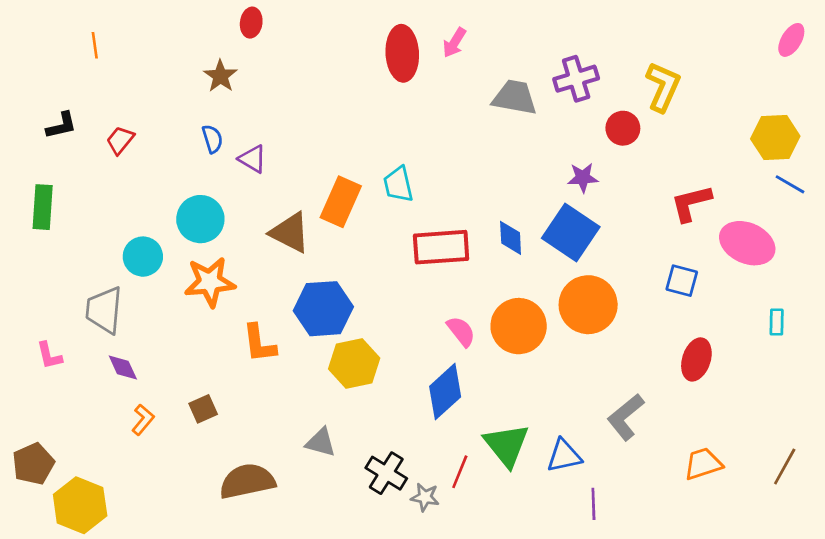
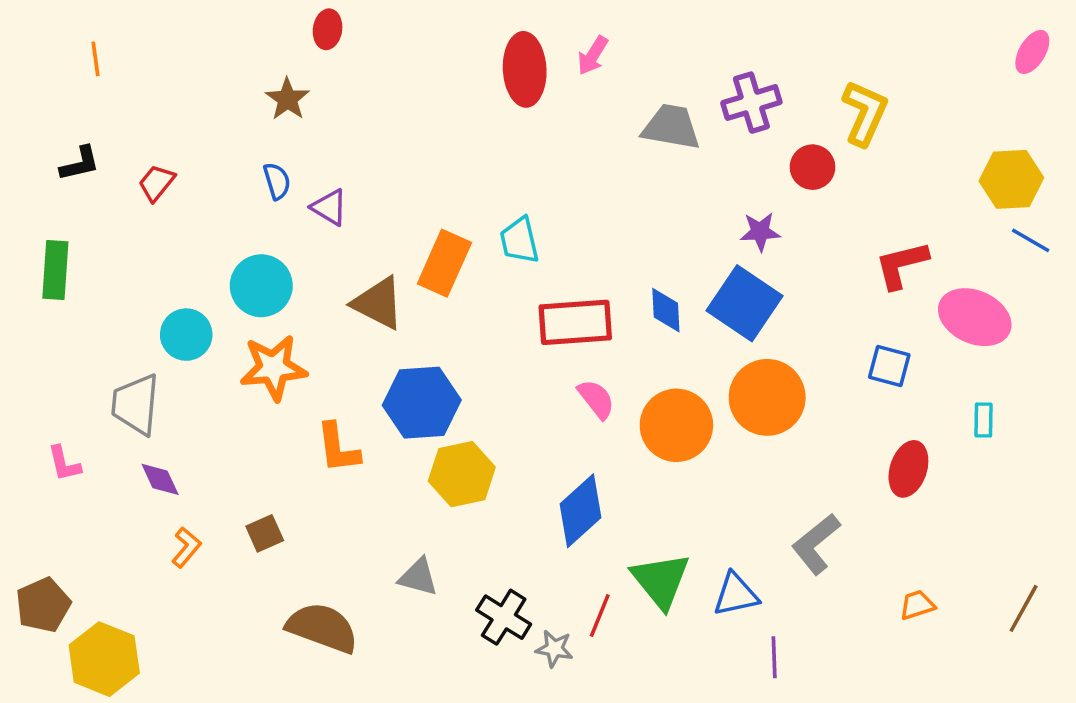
orange line: (95, 45) -> (96, 59), moved
cyan rectangle: (777, 322) -> (983, 420), moved
pink semicircle: (461, 331) -> (596, 399), moved
orange trapezoid: (703, 464) -> (917, 605), size x0.7
brown semicircle: (247, 481) -> (322, 628), turned 32

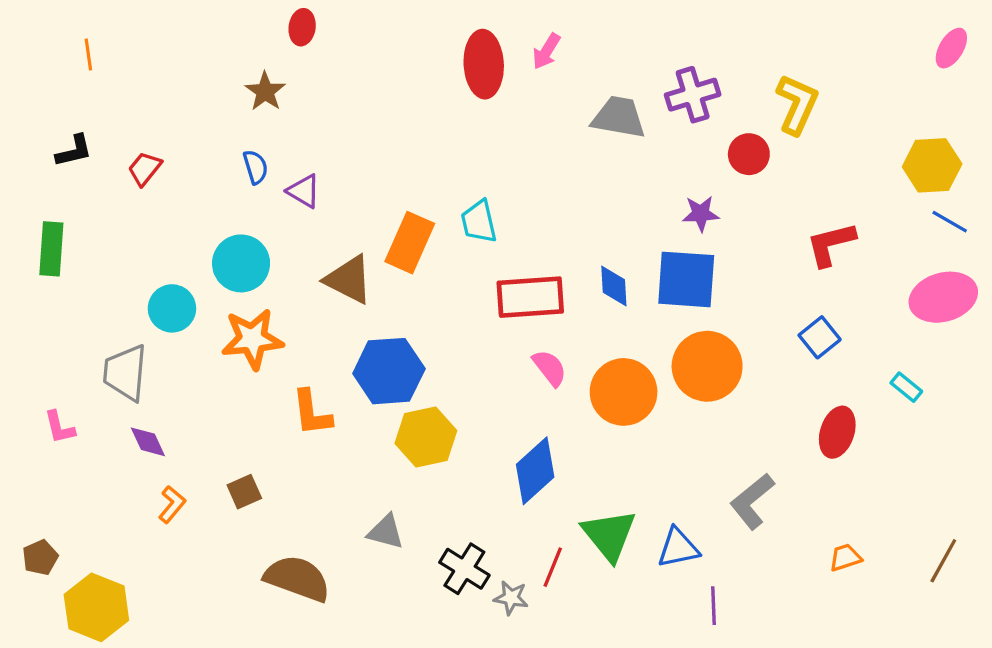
blue square: (744, 303) -> (686, 279), turned -30
pink ellipse: (975, 317) -> (943, 297), moved, turned -40
blue square: (889, 366) -> (820, 337), turned 36
cyan rectangle: (983, 420) -> (906, 387), turned -52
brown pentagon: (43, 605) -> (40, 557), size x0.7

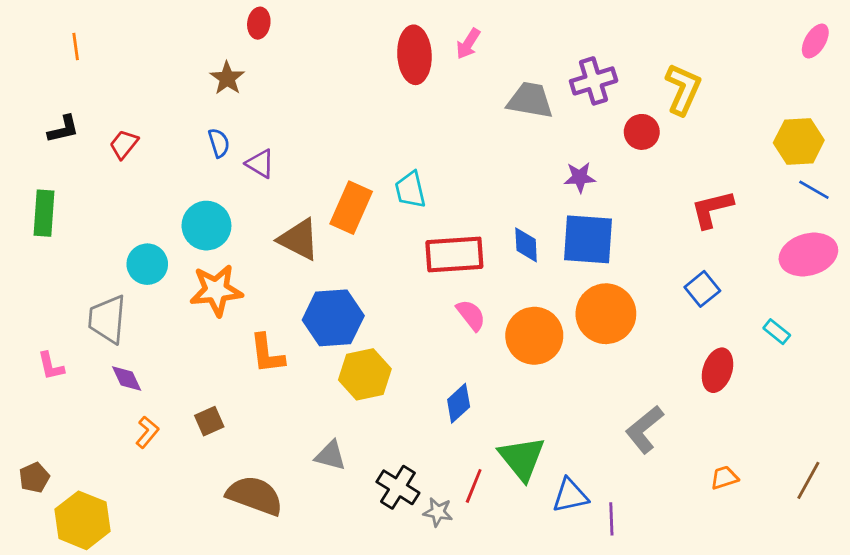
purple star: (701, 214) -> (580, 177), moved
blue diamond: (535, 471) -> (459, 403), size x0.7
blue triangle: (678, 548) -> (570, 496), moved

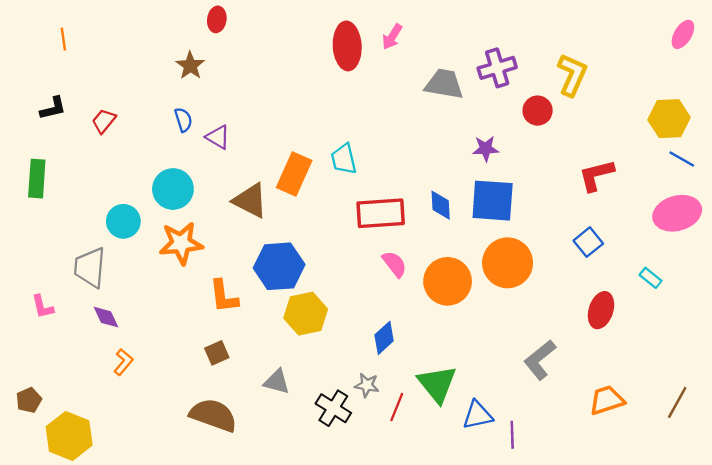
brown square: (209, 421) -> (217, 353), moved
orange trapezoid: (724, 478) -> (607, 400), size x1.5
gray star: (438, 512) -> (367, 385), moved

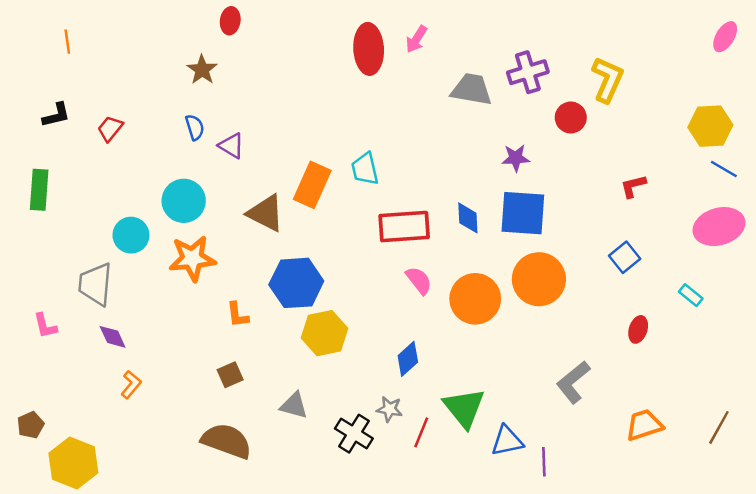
red L-shape: (596, 175) -> (633, 186), size x0.7
orange L-shape: (224, 296) -> (238, 315), size x0.7
red ellipse: (601, 310) -> (638, 329), size x0.7

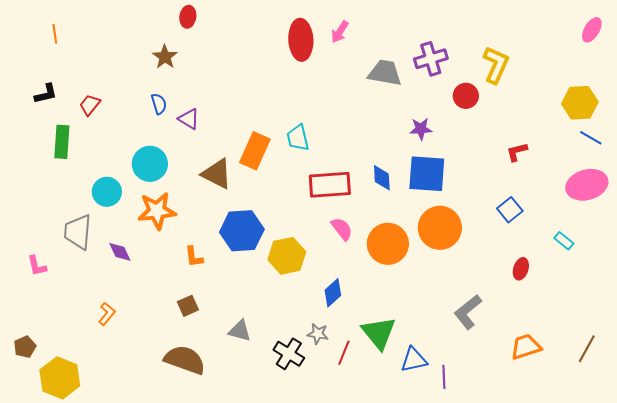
green rectangle: (39, 190) -> (62, 142), moved
yellow hexagon: (325, 333) -> (287, 256), moved
purple diamond: (113, 337) -> (120, 252), moved

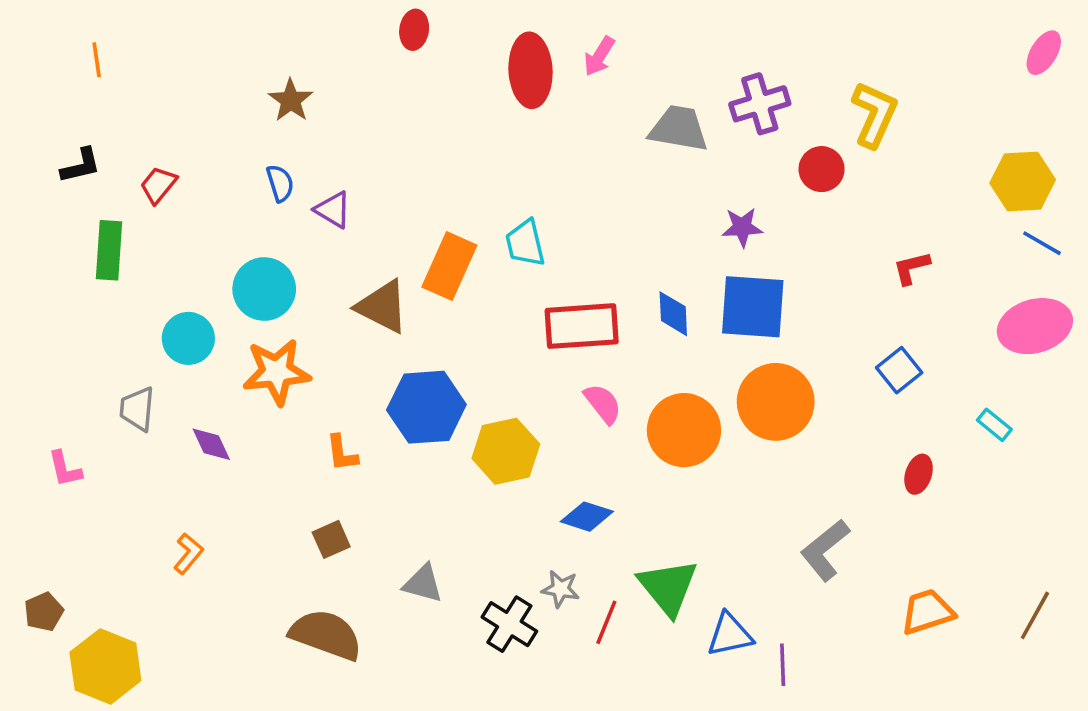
red ellipse: (188, 17) -> (414, 30), moved
gray trapezoid: (78, 232) -> (137, 409), size x0.7
blue diamond: (333, 293) -> (587, 517), turned 60

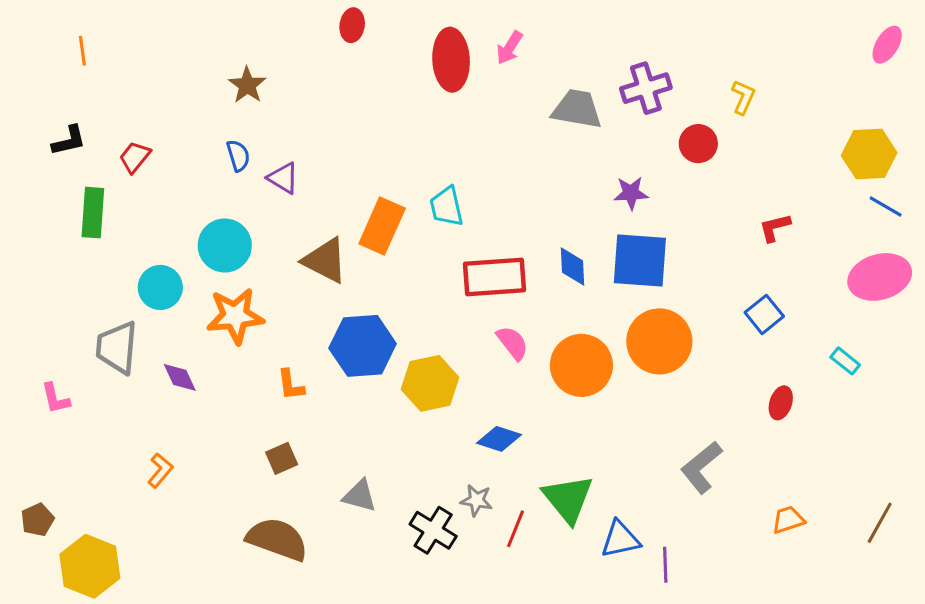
yellow L-shape: (874, 114) -> (743, 97), size x0.6
gray trapezoid: (137, 409) -> (117, 347), size x1.4
orange trapezoid: (927, 612) -> (788, 520), size x0.7

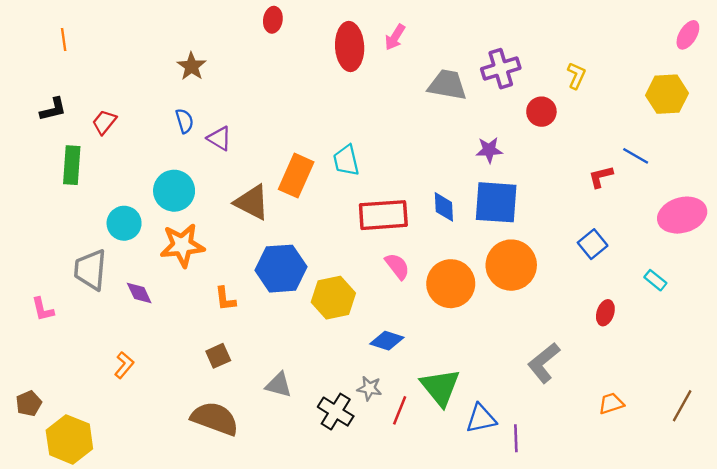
yellow hexagon: (869, 154) -> (667, 94), moved
blue line: (886, 207) -> (636, 156), moved

